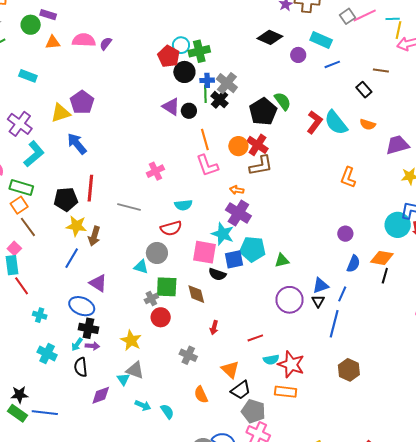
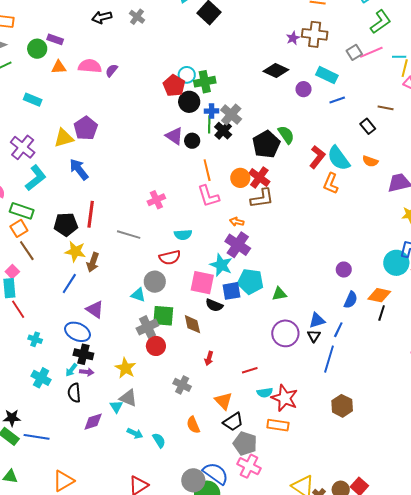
orange L-shape: (348, 177) -> (331, 183), moved
gray cross: (151, 299) -> (147, 327), size x1.5

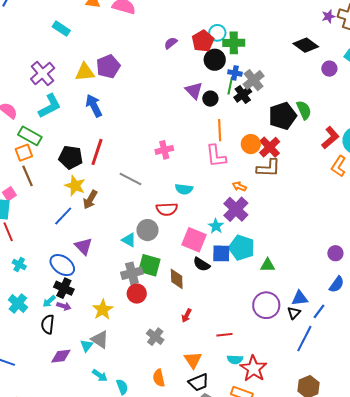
purple semicircle: (112, 70) -> (171, 43), moved
cyan star: (221, 265) -> (216, 226), size x0.7

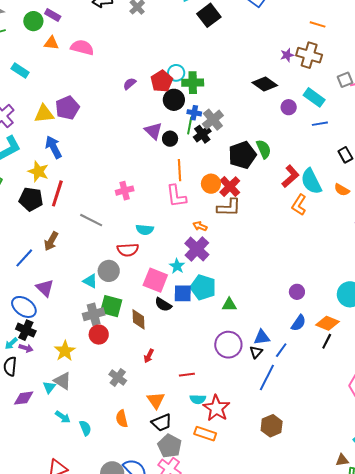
yellow star: (75, 186) -> (38, 171), moved

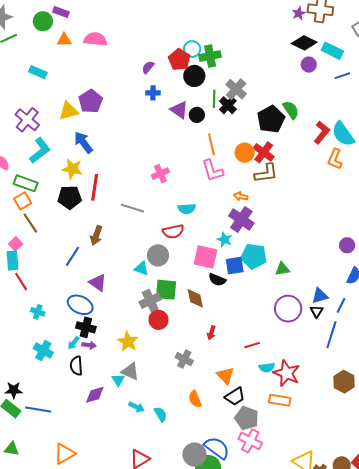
black diamond: (265, 84) -> (304, 43), moved
blue cross: (194, 113) -> (153, 93), moved

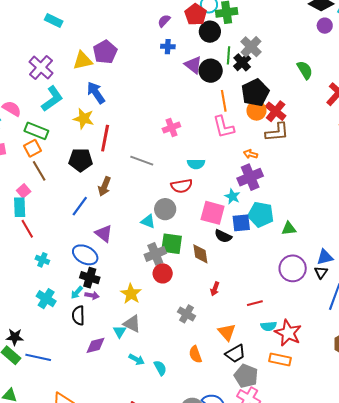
black circle: (197, 115) -> (211, 71), size x1.5
black pentagon: (271, 119) -> (255, 93), moved
black pentagon: (70, 197) -> (81, 160), moved
purple cross: (241, 219) -> (250, 177), turned 30

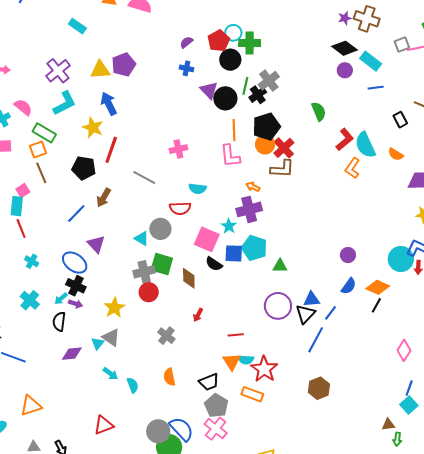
black triangle: (321, 272) -> (305, 314), size x1.5
orange triangle: (227, 332) -> (232, 362), moved

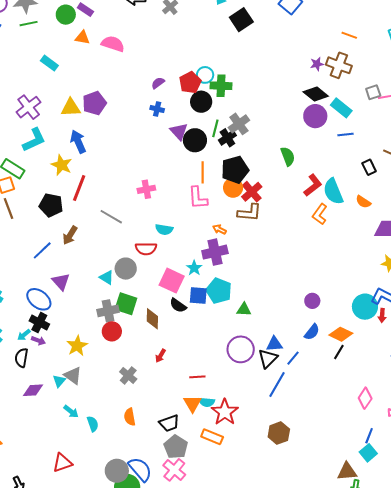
purple circle: (345, 70) -> (315, 116), size x1.5
brown triangle: (388, 425) -> (347, 472), size x1.5

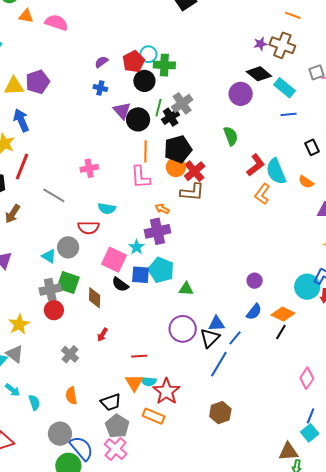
purple circle: (315, 116) -> (241, 94), moved
gray circle: (117, 471) -> (60, 434), moved

